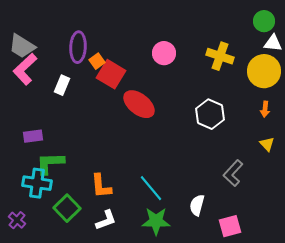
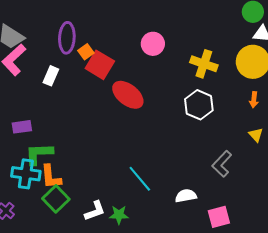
yellow cross: (220, 56) -> (204, 64), moved
orange L-shape: (101, 186) -> (51, 177), moved
white semicircle: (197, 205) -> (186, 196), turned 65
green star: (156, 221) -> (119, 215), moved, size x0.7

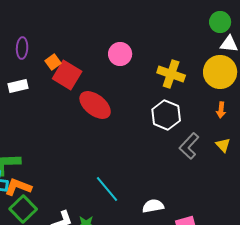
purple ellipse: (67, 38) -> (22, 48), moved, size x0.7
white rectangle: (51, 76) -> (18, 86), turned 54
gray L-shape: (222, 164) -> (189, 146), moved
orange L-shape: (51, 177) -> (18, 187), turned 116

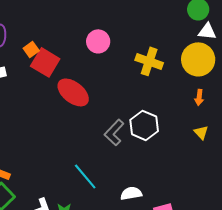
white hexagon: (166, 115) -> (144, 125), moved
gray L-shape: (189, 146) -> (114, 132), moved

